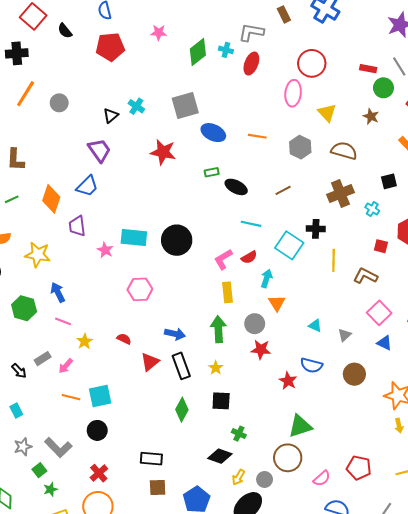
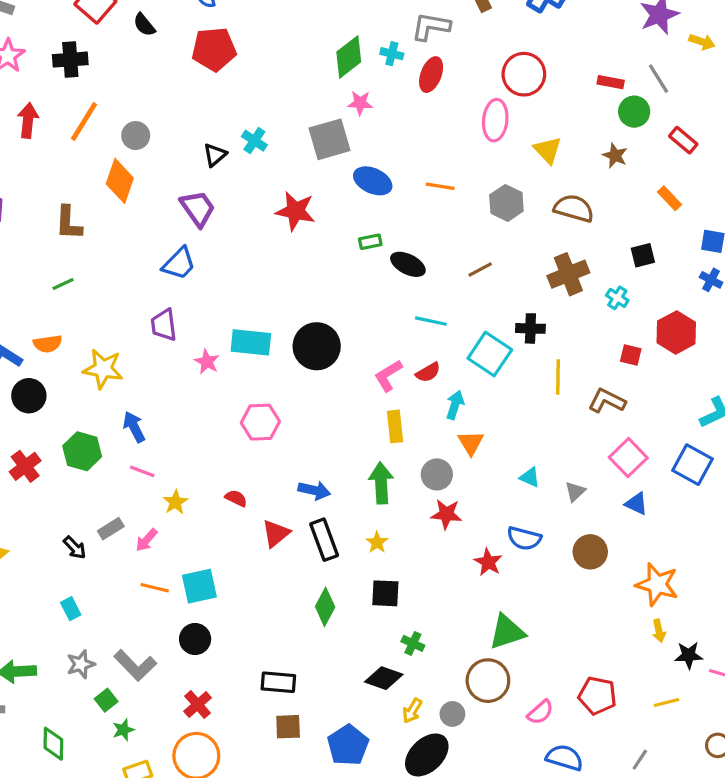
pink star: (159, 33) -> (360, 103), moved
orange diamond: (51, 199) -> (120, 181), moved

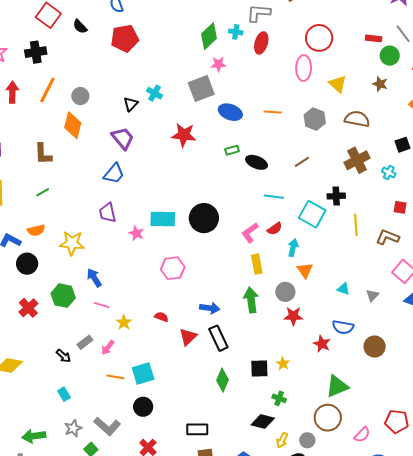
yellow star: (377, 542) -> (283, 364), moved
brown circle: (590, 552) -> (375, 347), moved

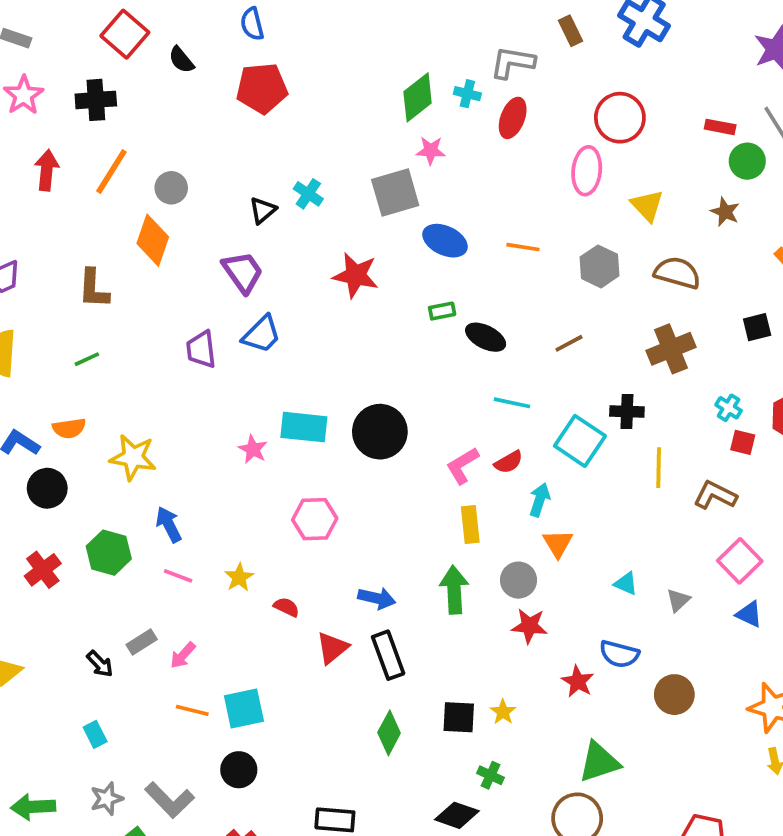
cyan cross: (389, 173) -> (729, 408), moved
blue trapezoid: (114, 174) -> (262, 334), moved
purple trapezoid: (108, 213) -> (201, 349), moved
yellow star: (124, 322) -> (239, 577), moved

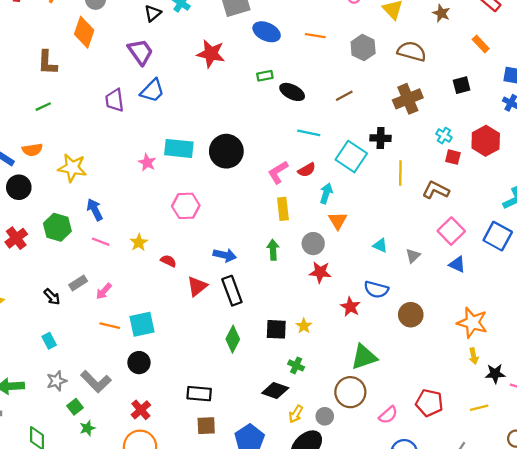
green arrow: (454, 590) -> (273, 250), size x0.7

